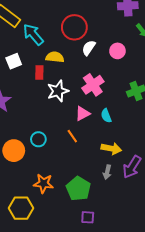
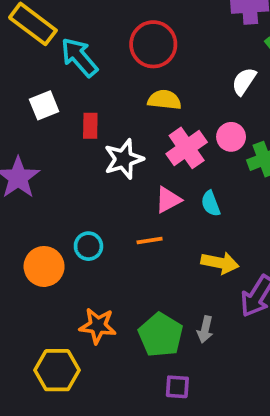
white semicircle: (89, 48) -> (244, 81), moved
pink circle: (117, 51) -> (231, 137), moved
yellow semicircle: (55, 57) -> (164, 100), moved
orange line: (72, 136) -> (150, 241), turned -64
gray arrow: (107, 172) -> (205, 329), moved

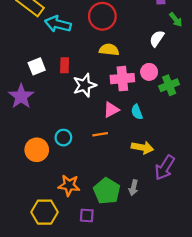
cyan arrow: (79, 57) -> (58, 24), turned -35
white square: (44, 105) -> (37, 66), moved
pink cross: (187, 148) -> (122, 79), turned 30
purple square: (177, 387) -> (87, 215), moved

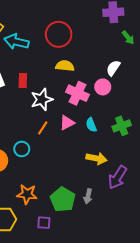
white semicircle: (157, 39) -> (113, 68), moved
pink cross: (122, 79) -> (78, 93), turned 30
green cross: (169, 85) -> (122, 126), moved
orange line: (100, 134) -> (43, 128), moved, turned -48

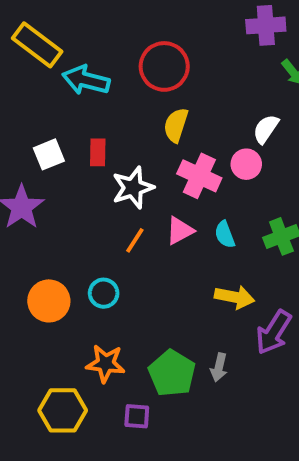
yellow semicircle: (65, 66) -> (176, 125), turned -78
cyan circle: (22, 149) -> (104, 293), moved

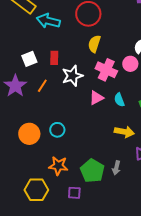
orange line: (135, 240) -> (42, 86), moved

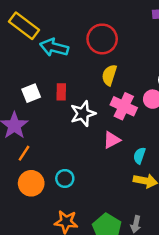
orange line: (42, 86) -> (24, 153), moved
cyan semicircle: (119, 100) -> (139, 156), moved, turned 40

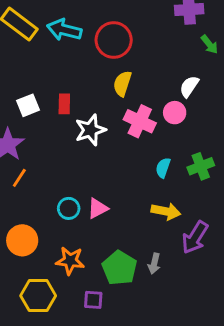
cyan arrow: (54, 47) -> (64, 30), moved
pink triangle: (112, 140) -> (98, 208), moved
cyan semicircle: (139, 156) -> (163, 168), moved
orange circle: (31, 183) -> (22, 240), moved

